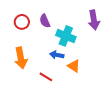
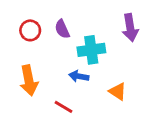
cyan cross: (66, 36) -> (91, 50), turned -30
orange triangle: (74, 66) -> (118, 92), moved

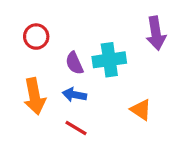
purple semicircle: (62, 29) -> (74, 63), moved
blue arrow: (79, 76) -> (74, 95), moved

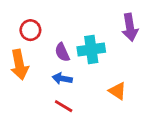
orange arrow: (34, 96) -> (19, 65), moved

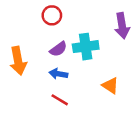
red circle: (30, 30) -> (52, 15), moved
purple semicircle: (62, 52) -> (58, 49), turned -102

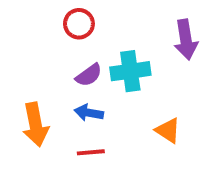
orange arrow: (18, 61) -> (35, 125), moved
red line: (60, 100) -> (91, 152), turned -36

